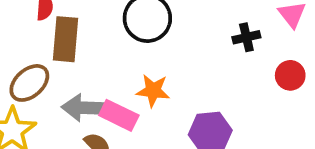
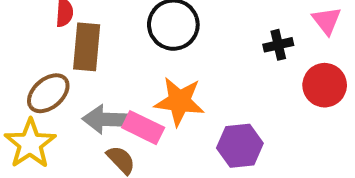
red circle: (290, 75) -> (325, 85), size x1.4
orange star: (153, 91) -> (179, 101), size x1.4

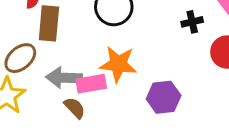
pink rectangle: (143, 128) -> (91, 84), turned -36

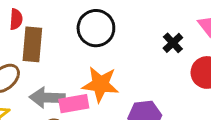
black cross: (192, 22) -> (173, 43), turned -30

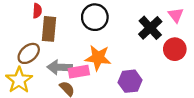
black cross: (173, 43) -> (150, 28), size x1.6

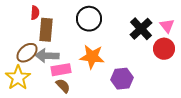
pink triangle: (176, 15) -> (167, 26), moved
gray arrow: (60, 67) -> (47, 56), moved
pink rectangle: (79, 72) -> (61, 70), moved

